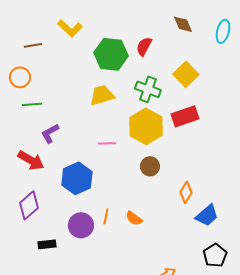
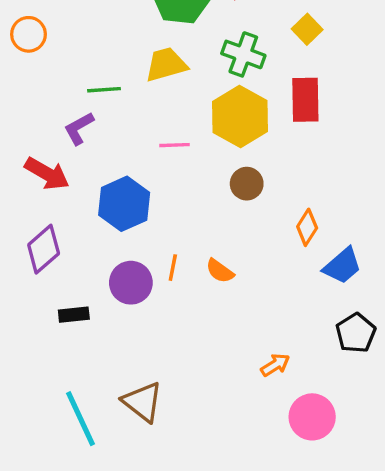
yellow square: (186, 74) -> (307, 29), size x0.7
green line: (32, 104) -> (104, 90), moved
red rectangle: (185, 116) -> (305, 100), turned -72

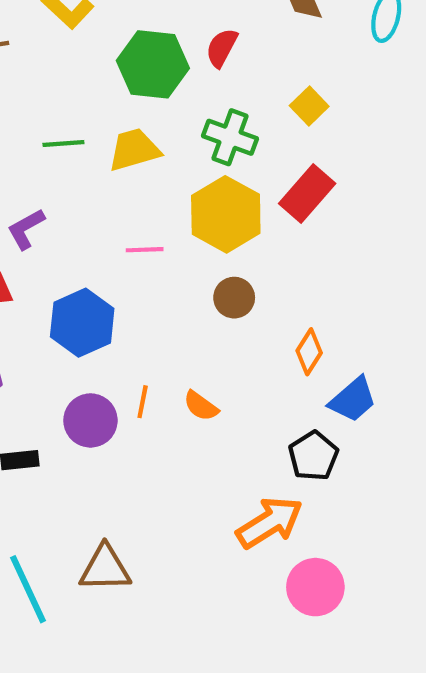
green line: (104, 90) -> (63, 144), moved
red rectangle: (305, 100) -> (307, 193), turned 42
black pentagon: (356, 333) -> (313, 456), moved
orange arrow: (275, 365) -> (270, 523), size x1.8
brown triangle: (143, 402) -> (105, 568), turned -39

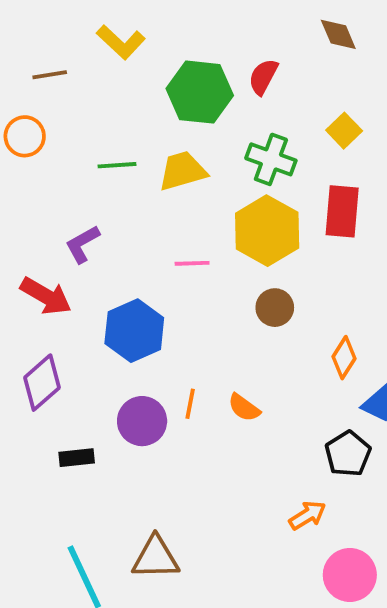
red rectangle: (307, 193) -> (342, 211), turned -36
orange arrow: (270, 523) -> (307, 515), size x0.6

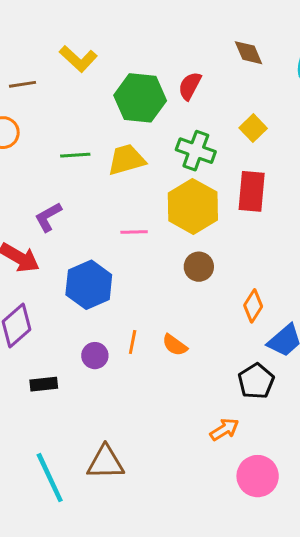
purple circle: (142, 421) -> (95, 356), size x0.7

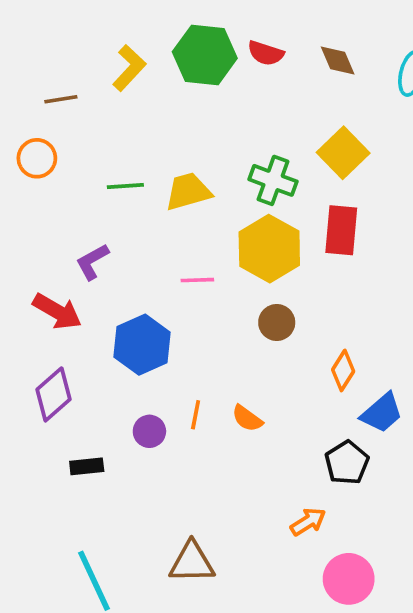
yellow L-shape: (78, 59) -> (129, 68), turned -90
red semicircle: (190, 86) -> (266, 53), moved, turned -100
green hexagon: (140, 98) -> (205, 55), moved
yellow square: (253, 128) -> (343, 153), size x1.5
brown triangle: (105, 463) -> (192, 562), moved

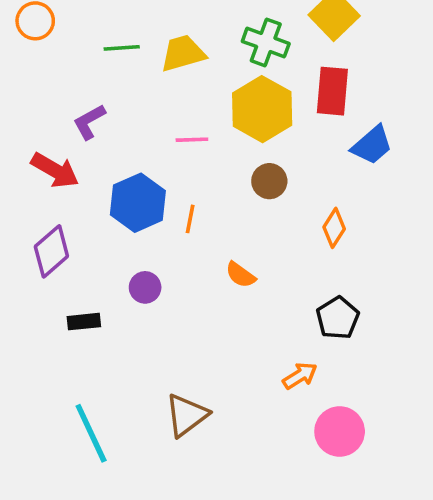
blue trapezoid: (382, 413) -> (372, 145), moved
orange line: (196, 415) -> (190, 219), moved
brown triangle: (192, 562) -> (186, 415), turned -36

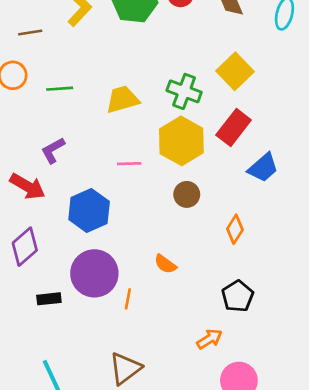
green line: (122, 48) -> (60, 89), moved
red rectangle: (332, 91) -> (234, 128), turned 33
orange line: (190, 219) -> (128, 299), moved
purple circle: (145, 287) -> (94, 273), size x2.0

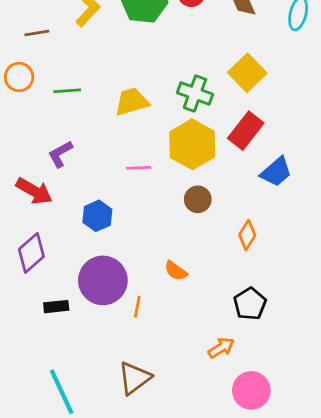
blue hexagon: (89, 210) -> (97, 216), size x0.7

